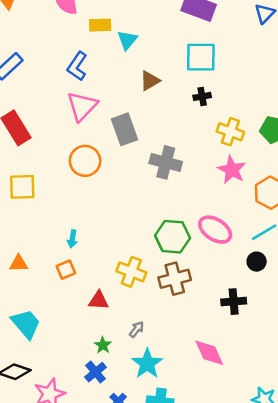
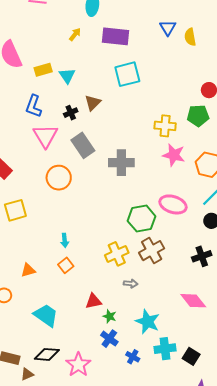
black cross: (202, 96) -> (71, 113), moved
yellow cross: (131, 272) -> (117, 254), turned -30
red triangle: (99, 300) -> (93, 301), moved
gray arrow: (136, 329) -> (131, 283), moved, turned 72

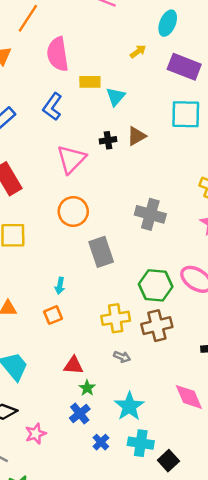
blue L-shape: (34, 106) -> (52, 107), moved
gray rectangle: (83, 145) -> (101, 252), moved
pink star: (78, 365) -> (36, 434), size x0.7

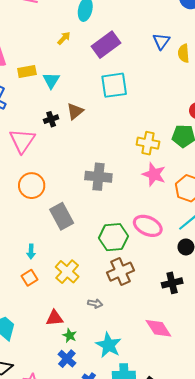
purple rectangle: (184, 67) -> (106, 45), turned -48
yellow cross: (116, 318) -> (67, 272), moved, turned -30

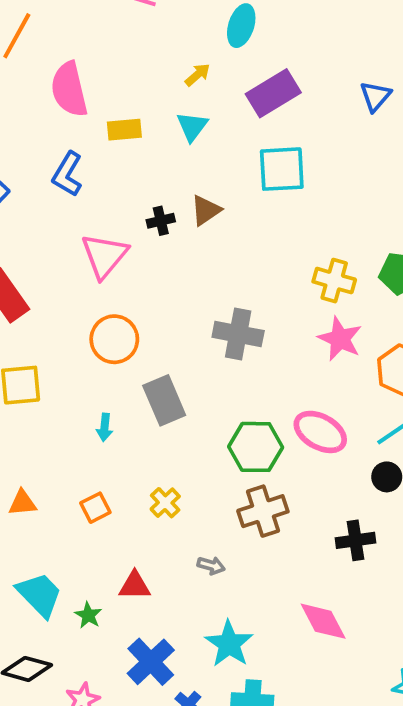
cyan triangle: (51, 80) -> (192, 126), moved
cyan arrow: (31, 252) -> (105, 427), moved
yellow cross: (67, 272) -> (165, 503), size x0.7
green star: (70, 336) -> (88, 615), moved
blue cross: (67, 359) -> (151, 662), size x1.4

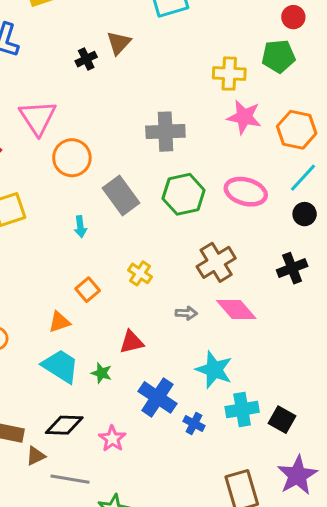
pink triangle: (104, 256) -> (38, 118), moved
green hexagon: (256, 447) -> (184, 194), moved
orange triangle: (22, 503) -> (59, 322), moved
pink diamond: (323, 621) -> (236, 309), moved

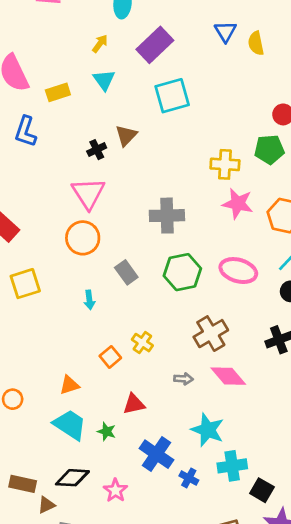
pink triangle: (38, 118) -> (88, 193), moved
gray rectangle: (121, 195) -> (126, 272), size x0.7
orange square: (88, 290) -> (110, 357), moved
black square: (282, 420) -> (262, 490), moved

